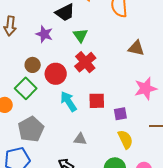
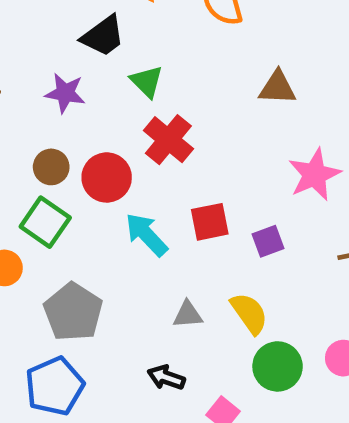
yellow semicircle: (125, 139) -> (249, 313), moved

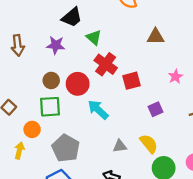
pink star: (314, 175) -> (175, 77), size x0.6
green square: (45, 222) -> (50, 107), turned -35
red square: (210, 222) -> (132, 81), moved

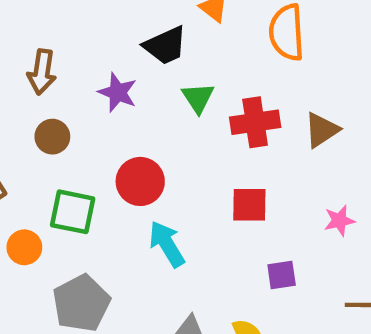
brown triangle: (156, 37) -> (322, 130), turned -48
red cross: (106, 64) -> (255, 122), moved, turned 30
brown circle: (51, 80) -> (52, 137), moved

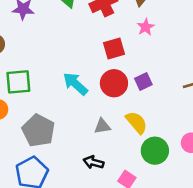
red circle: (140, 181) -> (114, 83), moved
pink star: (339, 221) -> (146, 27), moved

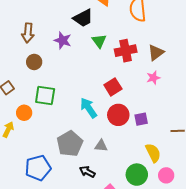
red square: (114, 48) -> (113, 87), moved, turned -30
yellow semicircle: (137, 122) -> (153, 153), moved
gray pentagon: (38, 130) -> (70, 144), moved

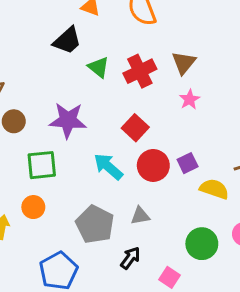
purple star: (63, 40) -> (68, 120), moved, size x1.4
orange circle: (24, 113) -> (33, 207), moved
yellow semicircle: (153, 153) -> (214, 189), moved, turned -30
black arrow: (87, 172) -> (130, 258), turned 112

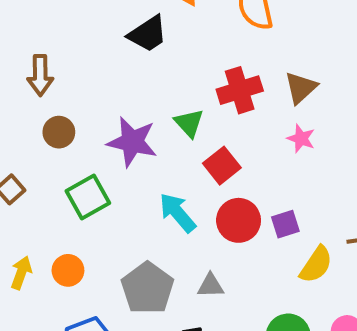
green triangle: (99, 67) -> (189, 123), moved
pink star: (190, 99) -> (301, 139), turned -30
green square: (42, 165) -> (88, 197), turned -32
yellow semicircle: (214, 189) -> (316, 265), turned 96
orange circle: (33, 207) -> (68, 270), moved

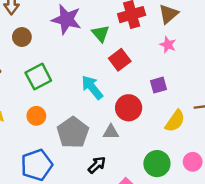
purple star: (132, 142) -> (66, 19), moved
red circle: (239, 220) -> (129, 108), moved
purple square: (285, 224) -> (158, 85), moved
orange circle: (68, 270) -> (36, 116), moved

